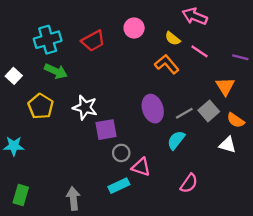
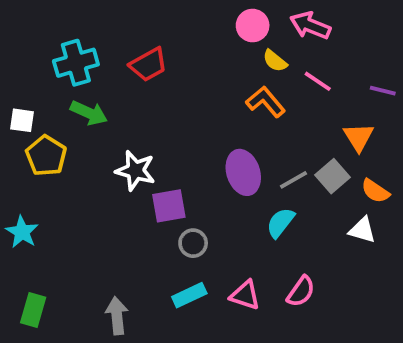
pink circle: (134, 28) -> (253, 26), moved
white square: (14, 76) -> (22, 120), turned -35
yellow pentagon: (41, 106) -> (46, 156), moved
cyan star: (14, 146) -> (22, 232), turned 30
pink triangle: (141, 167) -> (245, 295), moved

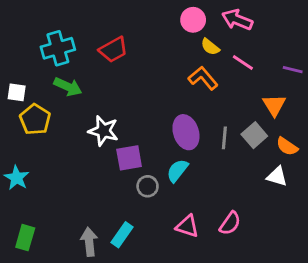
gray line: (293, 180) -> (224, 138), turned -55
cyan semicircle: (280, 223) -> (177, 171), moved
cyan rectangle: (189, 295) -> (122, 235), moved, turned -30

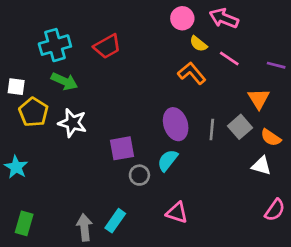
white star: (103, 131) -> (72, 123), moved
pink semicircle: (230, 223) -> (275, 210), moved

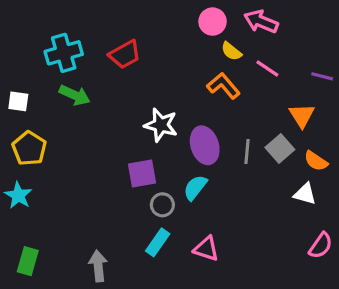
yellow pentagon: (34, 112) -> (29, 148), moved
white star: (72, 123) -> (161, 125), moved
cyan rectangle: (115, 221) -> (158, 242), moved

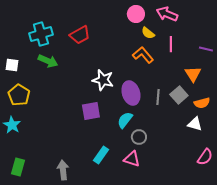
pink line: (267, 69) -> (171, 44), turned 56
orange semicircle: (316, 161) -> (202, 103), turned -49
gray circle: (162, 205) -> (139, 137), moved

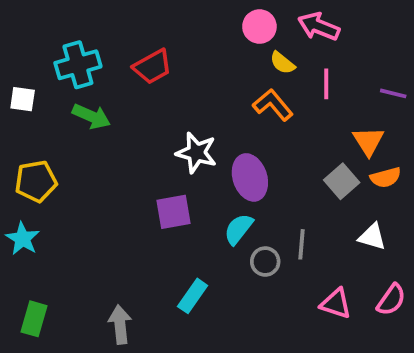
white square: (12, 65) -> (23, 99), moved
yellow pentagon: (19, 95) -> (36, 181), turned 30
gray line: (158, 97) -> (301, 244), moved
orange semicircle: (202, 103) -> (386, 177), moved
pink triangle: (132, 159) -> (336, 304), moved

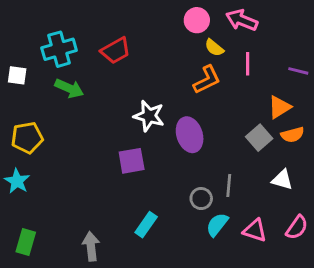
orange L-shape: (273, 105) -> (207, 80), turned 104
orange triangle: (368, 141) -> (279, 107), turned 30
cyan semicircle: (238, 229) -> (217, 225), moved

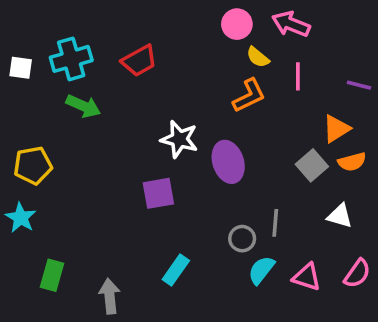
white square: (17, 75) -> (21, 68), moved
green rectangle: (26, 242) -> (52, 275), moved

